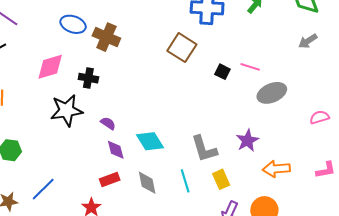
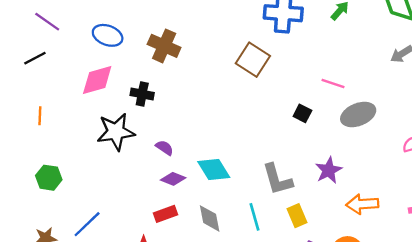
blue ellipse: (73, 24) -> (108, 35), moved
black square: (222, 72) -> (302, 113), moved
purple diamond: (116, 150) -> (173, 179), turned -55

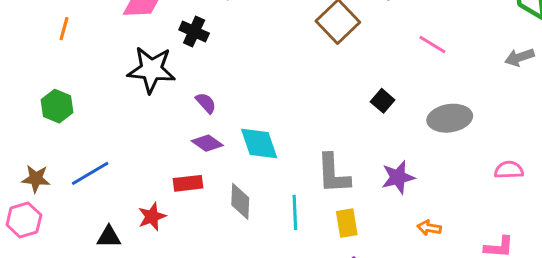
pink line: (333, 84) -> (432, 44), moved
orange arrow: (362, 204) -> (429, 228), size x0.6

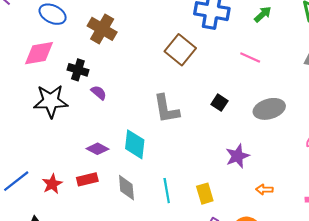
purple semicircle: (206, 103) -> (99, 93), moved
cyan diamond: (259, 143) -> (135, 144), turned 32
gray L-shape: (333, 174) -> (166, 109), moved
red star: (152, 217) -> (52, 184), moved

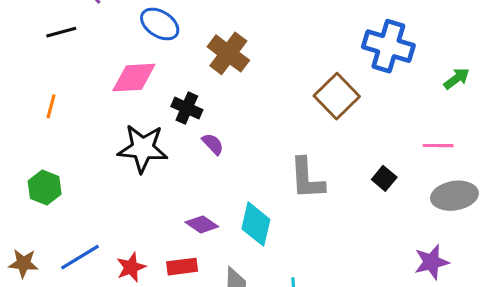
green arrow: (263, 14) -> (457, 79), moved
pink line: (250, 58) -> (438, 146), moved, turned -30
purple star: (237, 156) -> (431, 262), moved

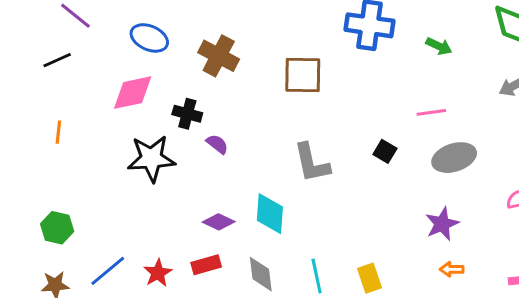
green arrow: (457, 79) -> (439, 46), turned 70
brown square: (337, 96) -> (303, 75), moved, turned -36
green hexagon: (45, 187) -> (57, 228), moved

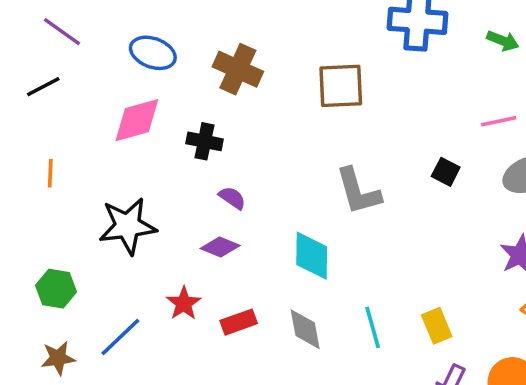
purple semicircle: (217, 144) -> (232, 198), moved
black star: (151, 158) -> (128, 226), moved
purple diamond: (219, 222) -> (220, 247), moved
red star: (158, 273) -> (184, 303), moved

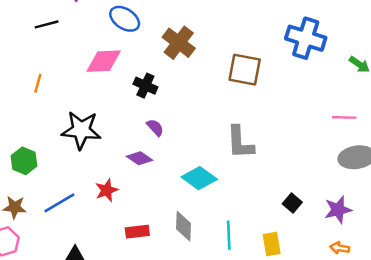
black square: (446, 172) -> (292, 203), moved
cyan diamond: (312, 256) -> (199, 178), turned -68
red rectangle: (239, 322) -> (137, 232), moved

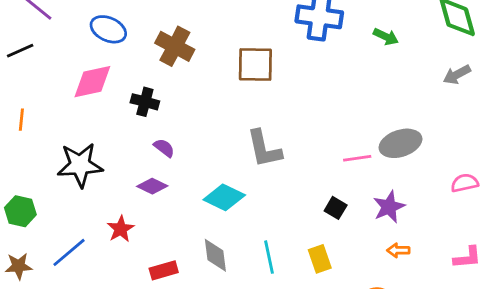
pink line: (344, 117) -> (357, 158), moved

